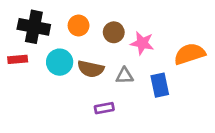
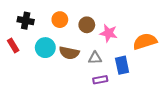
black cross: (34, 27) -> (26, 21), size x0.7
red rectangle: (18, 59) -> (13, 46), turned 64
purple rectangle: (104, 108) -> (100, 80), moved

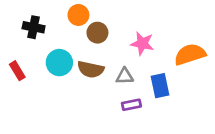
orange circle: (60, 20) -> (78, 15), moved
brown circle: (87, 25) -> (97, 33), moved
red rectangle: (13, 46) -> (17, 71), moved

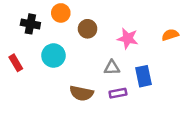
orange circle: (78, 15) -> (61, 13), moved
orange semicircle: (190, 54) -> (170, 35), moved, size x0.6
brown semicircle: (91, 69) -> (81, 93), moved

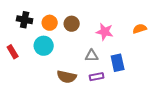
orange circle: (61, 13) -> (50, 23), moved

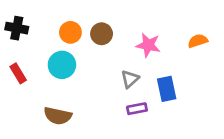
black cross: (25, 20) -> (17, 28), moved
gray triangle: (92, 56) -> (130, 79), turned -40
brown semicircle: (67, 77) -> (58, 116), moved

